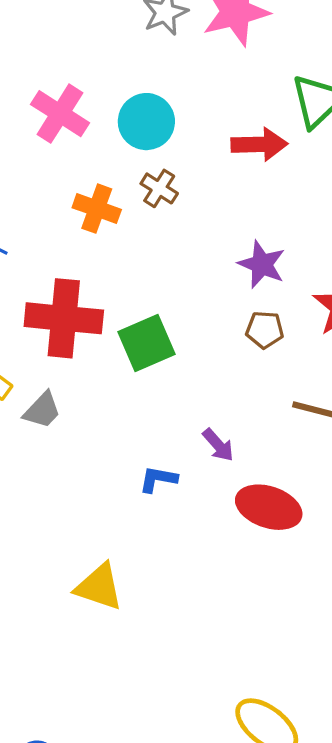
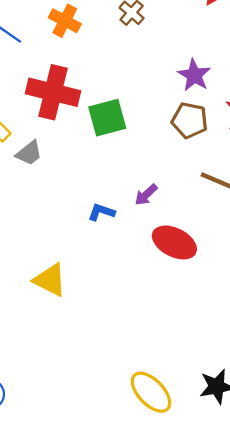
orange cross: (97, 209) -> (65, 21), moved
brown pentagon: (265, 330) -> (190, 120), size x1.4
purple arrow: (218, 445) -> (146, 195), turned 80

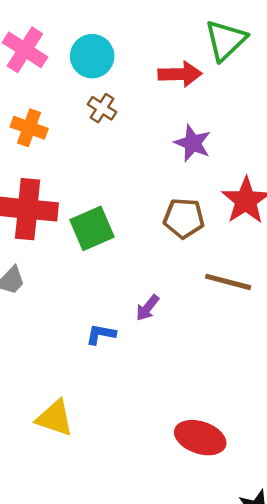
purple star: (194, 75) -> (193, 143), moved
red ellipse: (174, 242) -> (200, 438), moved

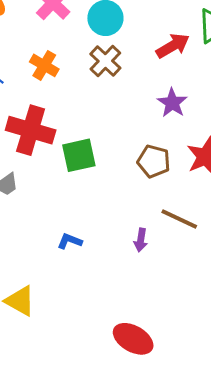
red arrow: (180, 74) -> (173, 46), turned -40
brown cross: (102, 108) -> (105, 61), size x1.4
purple arrow: (148, 308) -> (141, 240), moved, turned -40

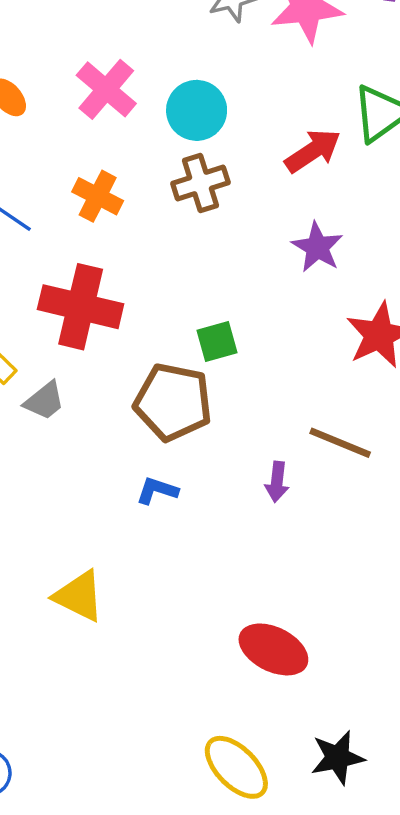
brown cross: (105, 61) -> (200, 183), turned 32
green square: (79, 155) -> (217, 342), moved, size x0.7
brown pentagon: (154, 161) -> (173, 402), moved, size x1.4

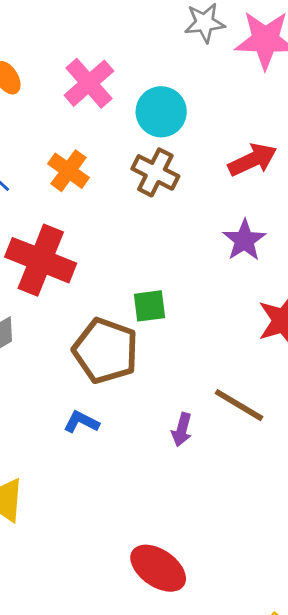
brown cross: (200, 183) -> (155, 172), turned 36

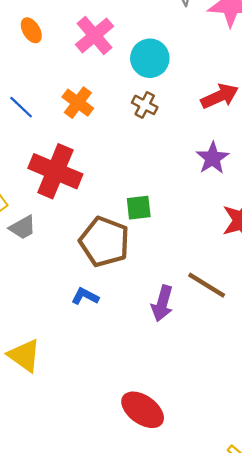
brown cross: (155, 172) -> (145, 105), size x0.7
purple arrow: (182, 430) -> (162, 303), size x1.4

